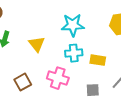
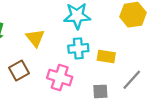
brown square: (23, 82) -> (19, 71), moved

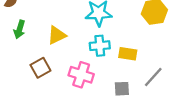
yellow triangle: (35, 38) -> (57, 35), turned 42

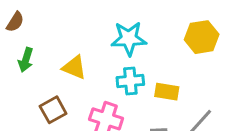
yellow triangle: (57, 35) -> (74, 67), turned 48

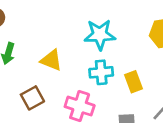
yellow rectangle: (167, 92) -> (133, 82), turned 60

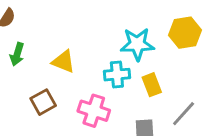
cyan star: (100, 35) -> (137, 44), moved

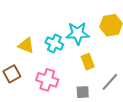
cyan cross: (117, 75) -> (54, 43), moved, turned 30

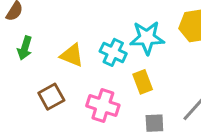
yellow rectangle: (88, 62) -> (143, 82), moved

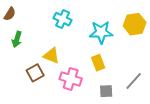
cyan cross: (113, 52) -> (63, 19), moved
yellow triangle: (72, 55) -> (51, 56), moved

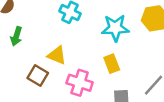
brown square: (35, 73) -> (38, 76), turned -30

